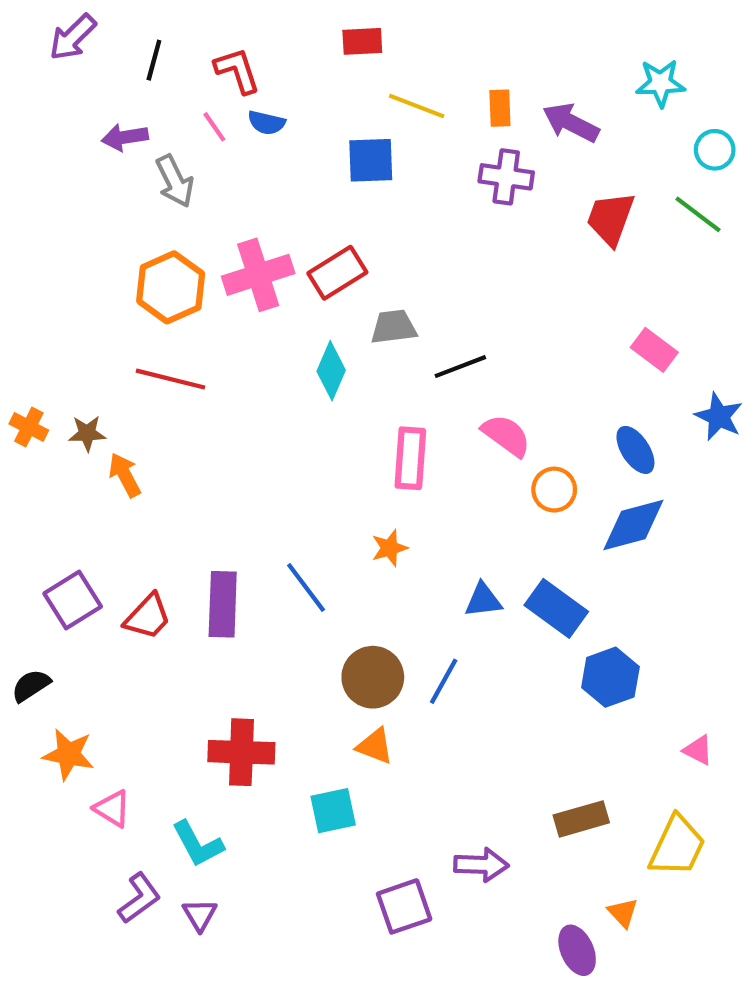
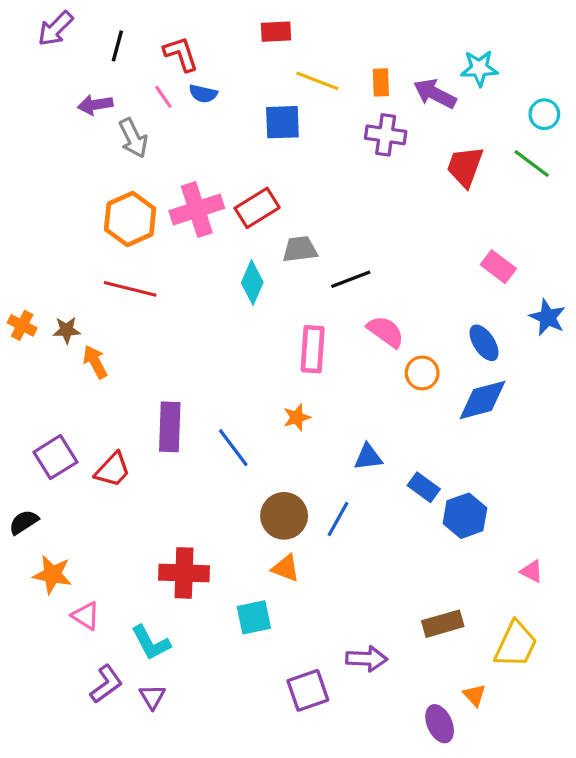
cyan star: (660, 83) -> (479, 68), moved
purple rectangle: (223, 604) -> (170, 427), moved
blue rectangle: (556, 608) -> (424, 487), moved, size x0.7

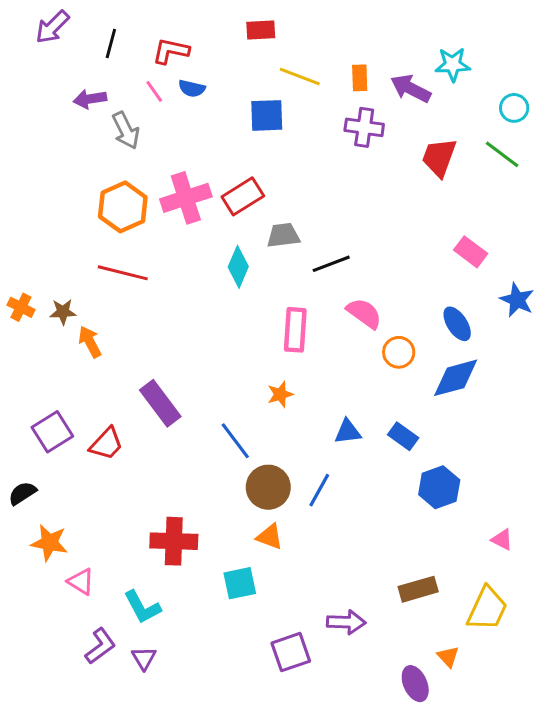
red L-shape: (181, 54) -> (171, 51), turned -60
purple rectangle: (170, 427) -> (160, 403), turned -39
blue line: (233, 448) -> (235, 441), moved
blue rectangle: (424, 487) -> (403, 436), moved

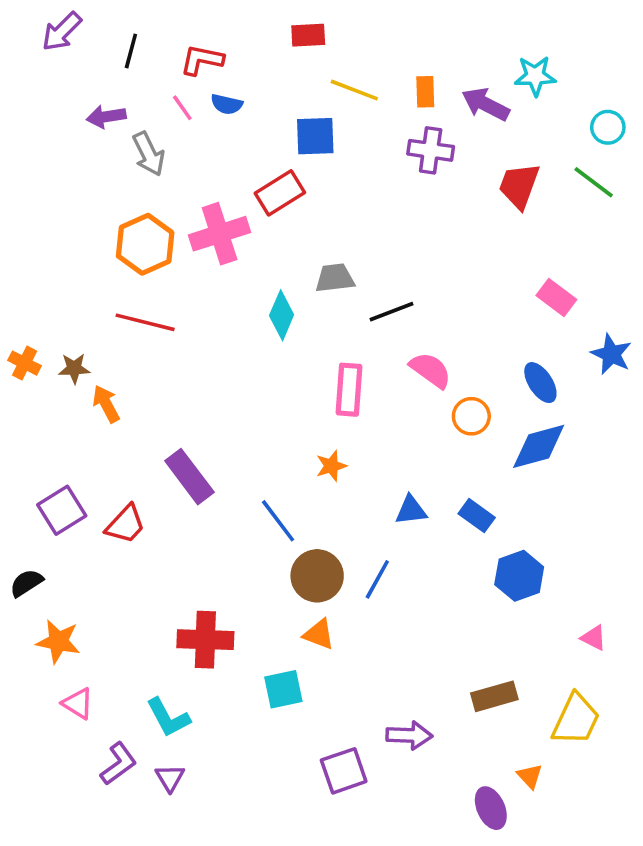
red rectangle: (243, 196) -> (280, 193), moved
pink triangle: (81, 582) -> (78, 703), moved

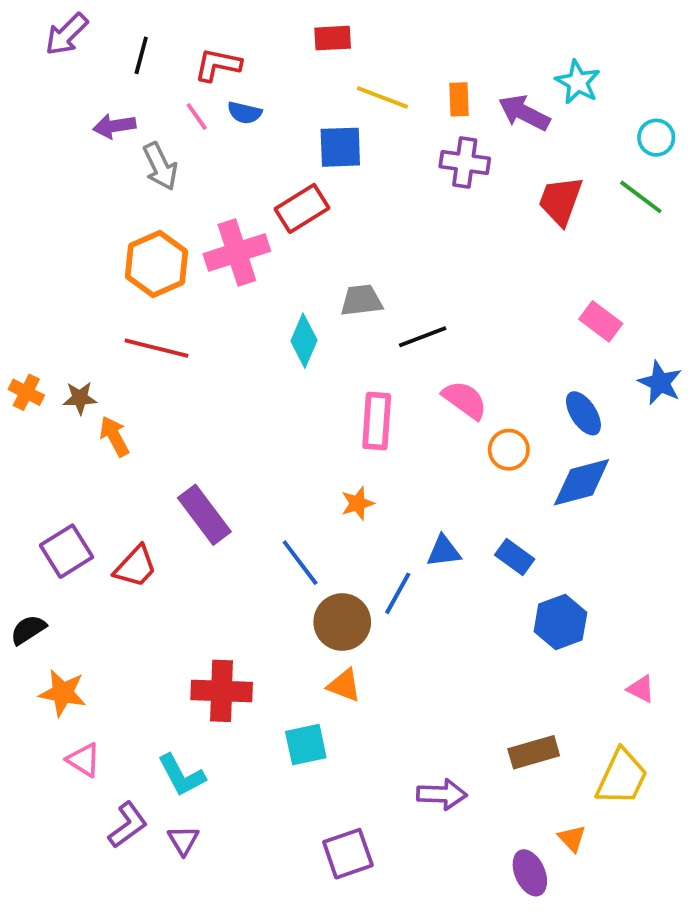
cyan star: (535, 76) -> (578, 82), turned 30
blue line: (377, 579) -> (398, 593), moved
purple square: (344, 771) -> (348, 854), moved

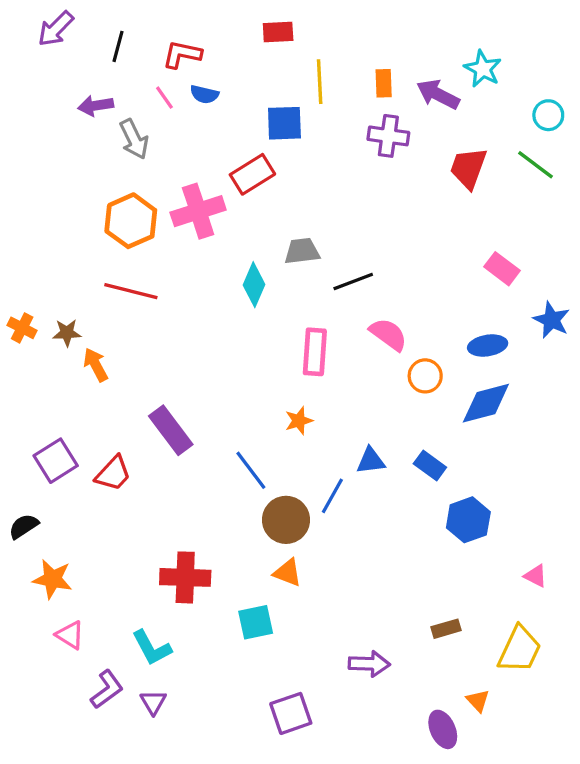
yellow line: (382, 97) -> (320, 82), turned 66
blue ellipse: (583, 413) -> (488, 346), turned -66
brown rectangle: (534, 752) -> (446, 629), size x0.7

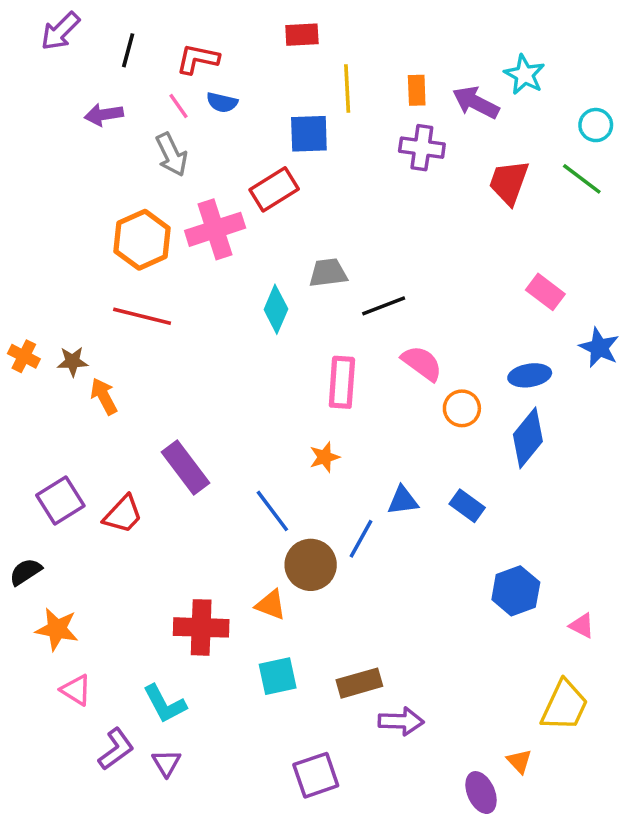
gray arrow: (134, 139) -> (172, 155), moved
blue diamond: (486, 403) -> (528, 438), turned -36
blue hexagon: (468, 520) -> (516, 591), moved
orange triangle: (288, 573) -> (271, 605), moved
brown rectangle: (446, 629) -> (359, 683), moved, size x1.4

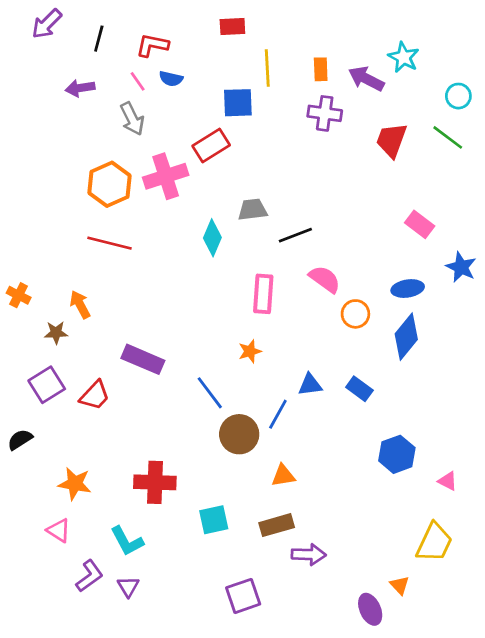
orange cross: (24, 356) -> (19, 295), moved
brown star: (73, 361) -> (56, 333), moved
purple rectangle: (185, 467) -> (143, 359), turned -30
orange triangle: (271, 605) -> (283, 476), moved, turned -30
orange star: (57, 629) -> (75, 484), moved

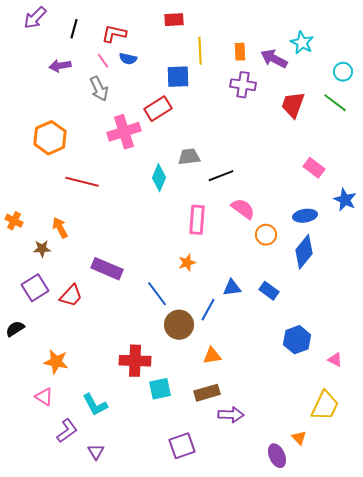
orange hexagon: (109, 184) -> (50, 138), moved
red cross: (155, 482) -> (135, 361), moved
purple triangle: (128, 587) -> (96, 452), moved

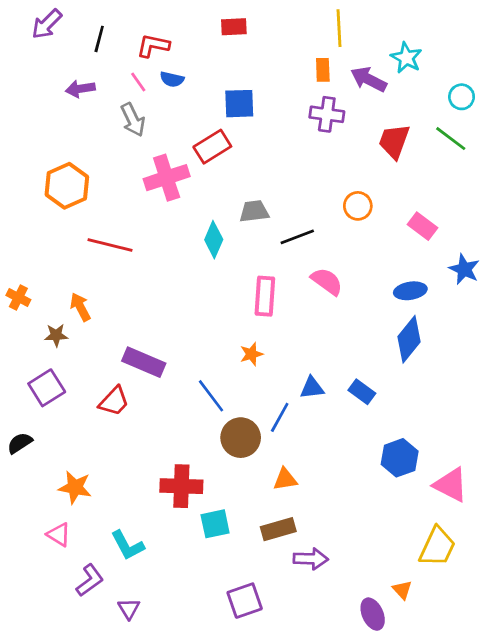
yellow line: (200, 51) -> (339, 28), moved
orange circle: (266, 235) -> (358, 206), moved
red trapezoid: (71, 296) -> (114, 401), moved
pink triangle: (335, 360) -> (451, 485), size x1.8

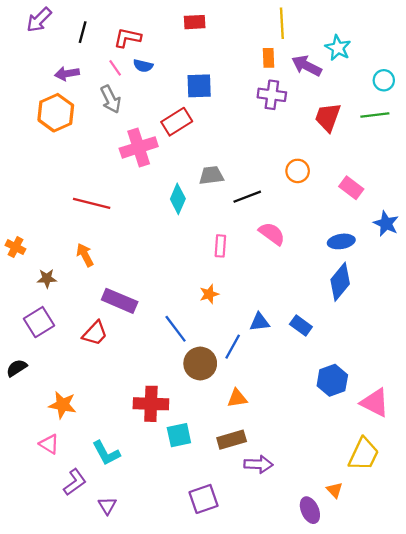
green line: (451, 139) -> (375, 115), turned -44
orange hexagon: (67, 186) -> (56, 113), moved
pink rectangle: (265, 296) -> (220, 246), size x0.7
orange arrow: (80, 307) -> (85, 255), moved

